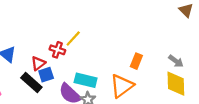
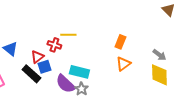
yellow line: (73, 38) -> (68, 35), turned 49
orange rectangle: (136, 61) -> (120, 42), moved
orange triangle: (122, 86) -> (123, 64), moved, size x0.7

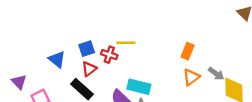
gray arrow: (159, 55) -> (216, 74), moved
blue square: (44, 67) -> (87, 49), moved

